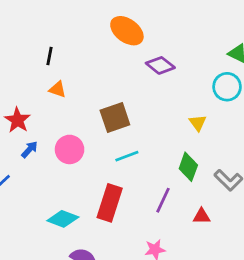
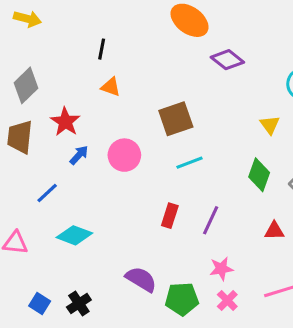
purple line: (163, 200) -> (211, 220), moved
red rectangle: (110, 203) -> (170, 216), size x0.6
cyan diamond: (63, 219) -> (74, 235), moved

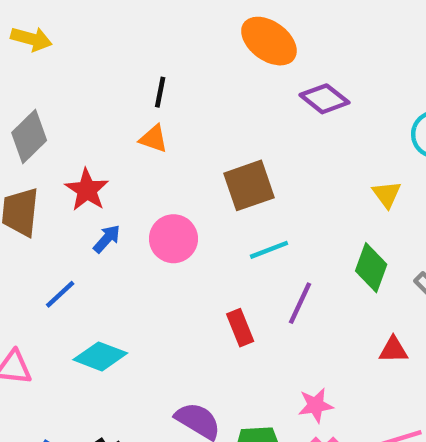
black line: (102, 49) -> (160, 92), moved
red rectangle: (170, 216) -> (240, 328), turned -40
purple line: (211, 220) -> (300, 303), moved

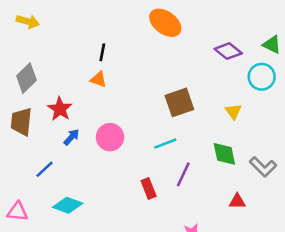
purple diamond: (324, 99) -> (228, 51), moved
brown square: (249, 185) -> (179, 102), moved
green diamond: (371, 268) -> (224, 154), turned -32

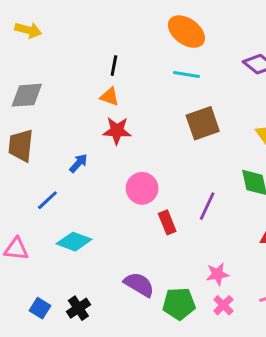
gray diamond: (26, 78) -> (27, 95), turned 40
red star: (60, 109) -> (117, 131), moved, turned -30
pink circle: (110, 137) -> (142, 188), moved
cyan line: (165, 144) -> (186, 74), moved, turned 30

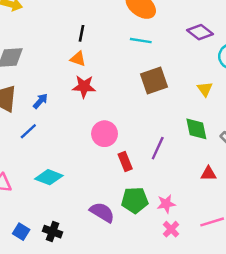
blue arrow: (78, 163) -> (40, 101), moved
blue line: (47, 200) -> (28, 131), moved
green pentagon: (179, 304) -> (135, 200), moved
black cross: (78, 308) -> (53, 232), turned -36

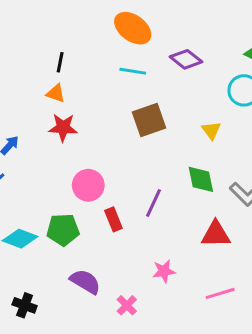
purple diamond: (200, 32) -> (186, 59), moved
red triangle: (208, 174) -> (216, 234), size x1.5
green pentagon: (135, 200) -> (63, 230), moved
pink cross: (171, 229) -> (127, 305), moved

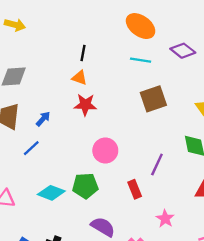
red rectangle: (113, 219) -> (135, 189), moved
pink star: (164, 271) -> (165, 219), turned -30

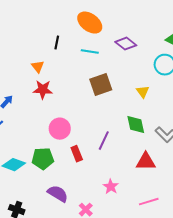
black line: (83, 53) -> (57, 43), moved
orange triangle: (79, 78) -> (38, 67), turned 32
red rectangle: (135, 189) -> (77, 154), moved

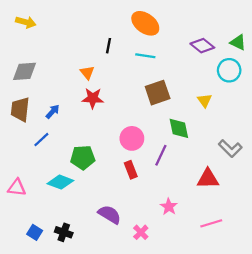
purple diamond: (126, 44) -> (202, 46), moved
green diamond: (136, 125) -> (179, 128), moved
pink circle: (60, 129) -> (132, 138), moved
green pentagon: (43, 159) -> (83, 157), moved

